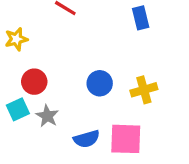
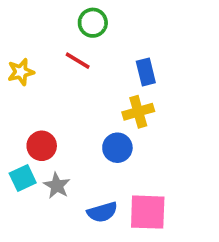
blue rectangle: (141, 18) -> (146, 72), moved
yellow star: (16, 39) -> (21, 72), moved
yellow cross: (144, 90) -> (138, 112), moved

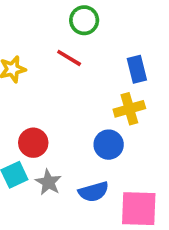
blue semicircle: (102, 212) -> (94, 192), moved

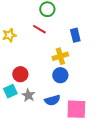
yellow cross: (129, 109) -> (60, 56), moved

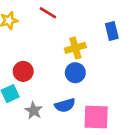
blue rectangle: (75, 35) -> (112, 31), moved
gray star: (28, 95) -> (34, 110), moved

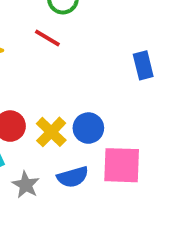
yellow cross: (75, 48) -> (51, 132), moved, turned -30
pink square: (96, 117) -> (122, 165), moved

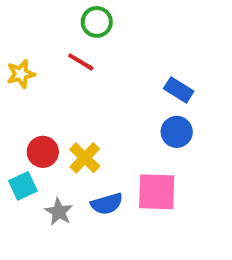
blue rectangle: (143, 65) -> (179, 90), turned -44
blue circle: (88, 128) -> (177, 132), moved

